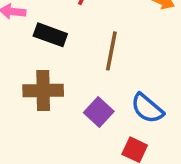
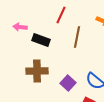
brown line: (111, 51) -> (77, 37), moved

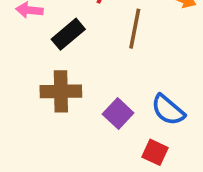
black rectangle: (41, 40) -> (68, 34), turned -60

